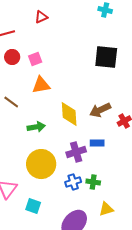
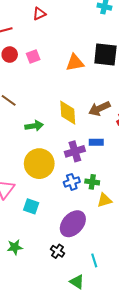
orange triangle: (41, 85) -> (75, 63), moved
yellow triangle: (106, 209) -> (104, 200), moved

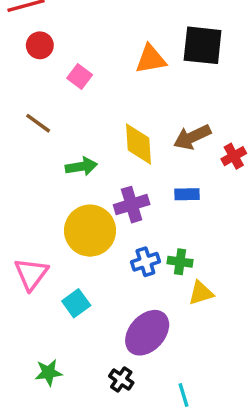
pink square: (33, 57) -> (80, 76), moved, turned -32
purple cross: (75, 151) -> (132, 205), moved
cyan square: (31, 206) -> (76, 303), turned 35

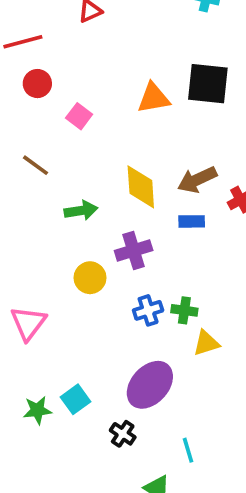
blue rectangle: (187, 194) -> (192, 221), moved
yellow circle: (90, 231) -> (90, 278), size x0.6
cyan square: (76, 303) -> (75, 399), moved
green star: (48, 373) -> (37, 410), moved

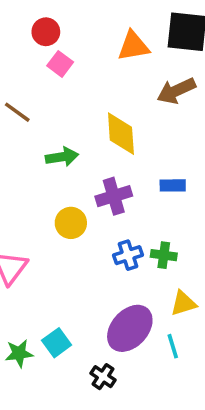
red circle: (37, 84) -> (46, 32), moved
brown arrow: (197, 180) -> (176, 91), moved
blue rectangle: (192, 221) -> (173, 185), moved
yellow triangle: (206, 343) -> (183, 303), moved
cyan line: (188, 450) -> (173, 346), moved

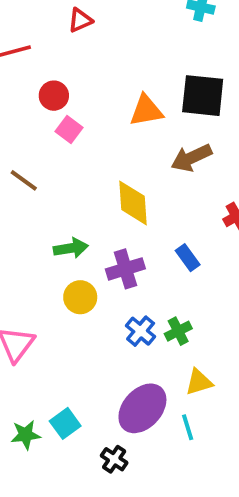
green arrow: (62, 157) -> (71, 248), moved
blue rectangle: (173, 185) -> (188, 258), turned 55
blue cross: (128, 255) -> (141, 331), turned -32
green cross: (164, 255) -> (178, 331), turned -35

